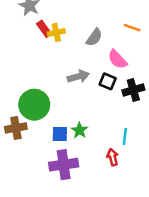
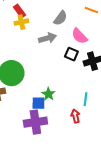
yellow cross: (56, 32) -> (21, 22), moved
gray arrow: (78, 77) -> (47, 38), moved
blue square: (60, 134) -> (38, 103), moved

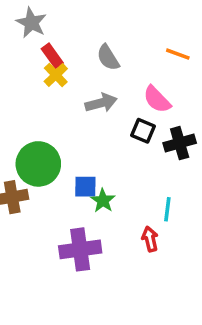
gray semicircle: (60, 18) -> (108, 58), moved, turned 112
yellow cross: (21, 22) -> (56, 75), turned -32
blue square: (38, 103) -> (85, 187), moved

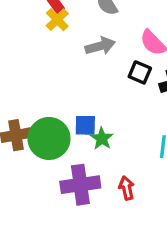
green circle: (38, 164) -> (49, 138), moved
red arrow: (150, 239) -> (127, 188), moved

